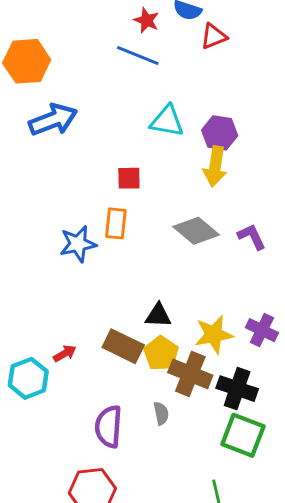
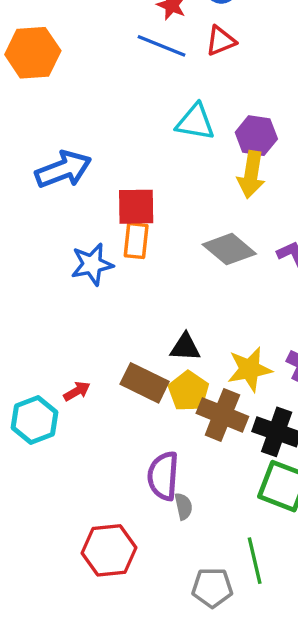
red triangle: (214, 36) -> (221, 41), moved
blue arrow: (53, 120) -> (63, 169), moved
red square: (129, 178) -> (136, 207), moved, size x1.4
gray semicircle: (161, 413) -> (183, 506), moved
purple semicircle: (109, 427) -> (163, 476), moved

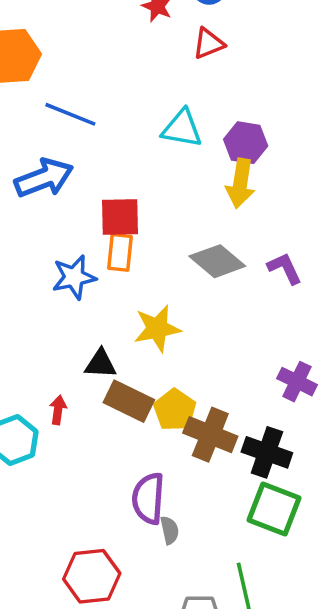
blue line: (161, 46) -> (70, 114), moved
black triangle: (185, 347) -> (101, 364), moved
yellow star: (250, 369) -> (157, 328), moved
red arrow: (77, 391) -> (58, 410), turned -52

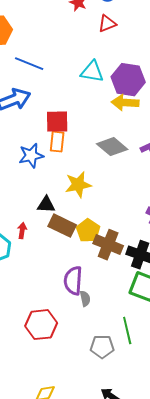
purple hexagon: (246, 143) -> (128, 80), size x1.4
yellow arrow: (240, 183) -> (125, 103), turned 84

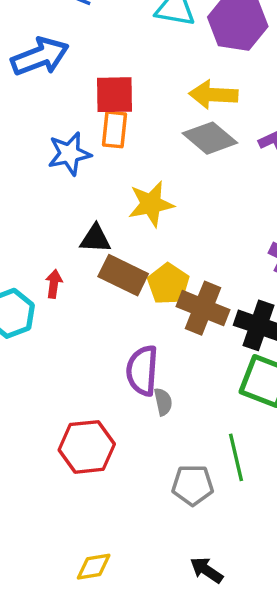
yellow arrow: (125, 103) -> (213, 95), moved

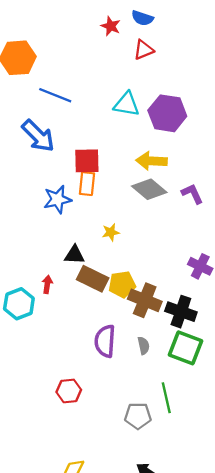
blue arrow: (40, 57) -> (38, 136), turned 66
yellow star: (151, 204) -> (111, 232), size x0.6
yellow pentagon: (168, 284) -> (122, 284), turned 30
gray semicircle: (163, 402) -> (144, 346), moved
red hexagon: (87, 447) -> (69, 391), size x0.7

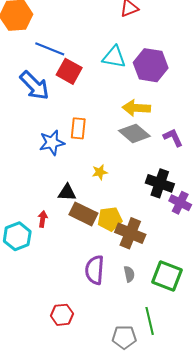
red square: (87, 161) -> (69, 71), moved, turned 30
black cross: (181, 312) -> (160, 183), moved

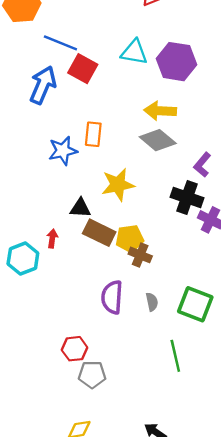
blue arrow: (35, 86) -> (43, 85), turned -112
purple L-shape: (173, 138) -> (202, 165), moved, turned -115
yellow star: (100, 172) -> (118, 185), size x1.8
brown cross: (130, 233) -> (140, 255), moved, size x0.7
gray pentagon: (124, 337) -> (92, 375), moved

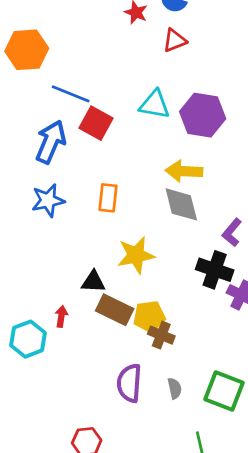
gray diamond: (158, 140) -> (181, 204), turned 36
blue star: (63, 151) -> (48, 200), moved

